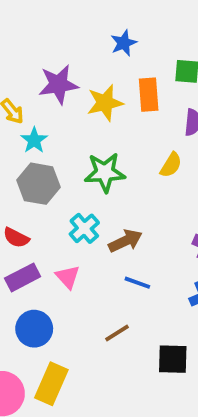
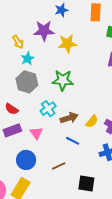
blue star: (124, 43) -> (61, 10), moved
orange rectangle: (149, 95) -> (96, 12), moved
yellow semicircle: (171, 165) -> (92, 121), moved
blue circle: (34, 329) -> (26, 160), moved

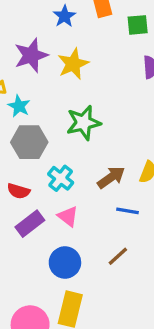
blue star: (61, 10) -> (64, 16), moved
cyan cross: (48, 109) -> (61, 178), moved

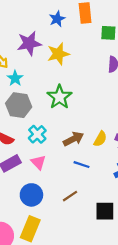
green star: (83, 123) -> (59, 97), turned -30

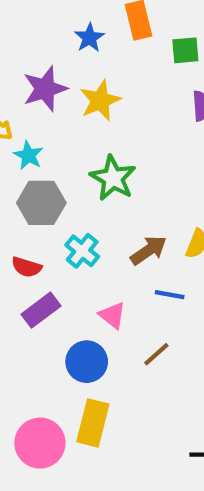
pink triangle: (38, 162) -> (112, 315), moved

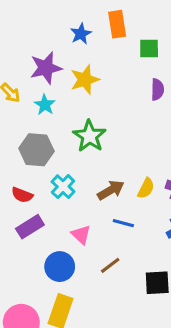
cyan star: (28, 155) -> (45, 105), moved

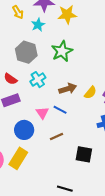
blue line: (123, 223) -> (60, 110), moved

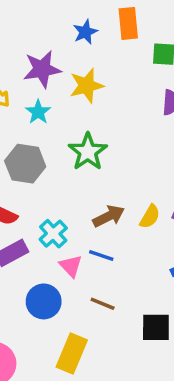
cyan cross: (38, 80) -> (53, 234), moved
brown line: (56, 136) -> (103, 304), turned 56
yellow rectangle: (18, 158) -> (72, 354), moved

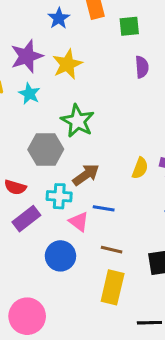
gray hexagon: (25, 164) -> (46, 149), moved
brown arrow: (109, 216) -> (86, 175), moved
cyan cross: (53, 234) -> (59, 196), turned -35
yellow rectangle: (72, 354) -> (113, 287), moved

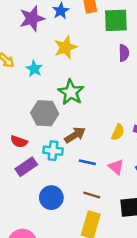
green square: (129, 26) -> (116, 20), size x1.5
purple star: (27, 56) -> (32, 18), moved
pink triangle: (79, 222) -> (116, 167), moved

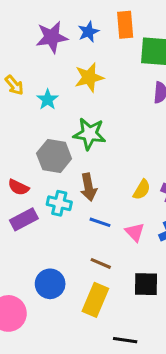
green star: (71, 92) -> (89, 134), turned -30
brown arrow: (75, 135) -> (88, 187), turned 105
blue circle: (51, 198) -> (50, 284), moved

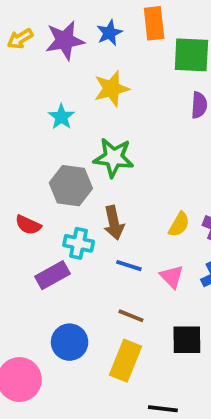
yellow arrow: (14, 85) -> (20, 39), moved, turned 100
purple rectangle: (24, 219) -> (53, 275), moved

